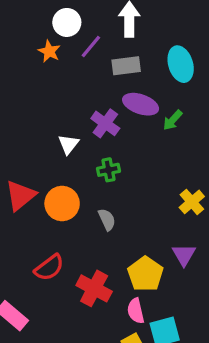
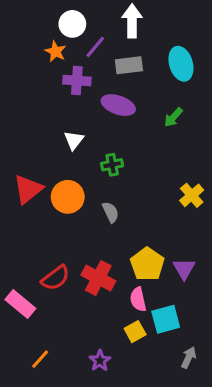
purple ellipse: (141, 104) -> (118, 105), moved
purple cross: (105, 123) -> (77, 81), moved, turned -32
purple triangle: (184, 255) -> (184, 269), moved
red semicircle: (49, 268) -> (55, 278), moved

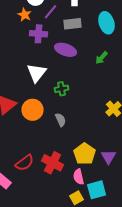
white triangle: (74, 140) -> (36, 73), size x1.5

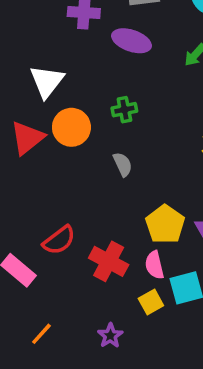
white triangle: (36, 73) -> (47, 81), moved
orange circle: (32, 110) -> (71, 127), moved
red cross: (52, 163) -> (109, 261), moved

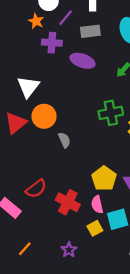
green cross: (124, 110) -> (111, 113), moved, size x1.5
gray semicircle: (123, 164) -> (64, 140), moved

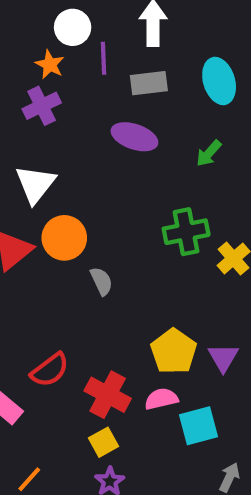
purple line: (66, 18) -> (103, 58), turned -42
purple cross: (52, 43) -> (42, 106), moved, turned -30
pink semicircle: (97, 205) -> (161, 399), turned 90
yellow square: (95, 228) -> (103, 442), moved

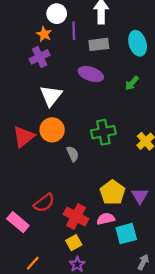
white triangle: (35, 184) -> (51, 96), moved
green cross: (186, 232) -> (103, 132), moved

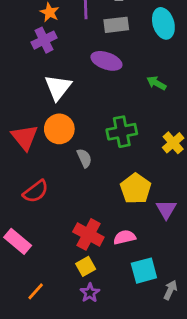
green arrow: (132, 83) -> (156, 83), moved, turned 77
red triangle: (24, 137) -> (25, 137), turned -30
yellow pentagon: (112, 193) -> (136, 189), moved
red semicircle: (44, 203) -> (36, 191), moved
cyan square: (126, 234) -> (144, 271), moved

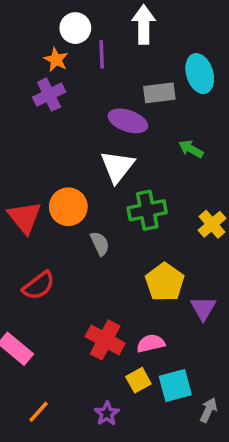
gray rectangle: (116, 25) -> (159, 93), moved
white triangle: (58, 87) -> (117, 166), moved
yellow square: (86, 266) -> (138, 380), moved

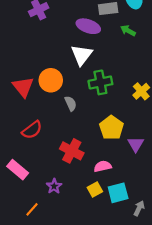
green arrow: (191, 149) -> (128, 31), moved
red cross: (105, 340) -> (72, 151), moved
purple star: (107, 414) -> (54, 186), moved

